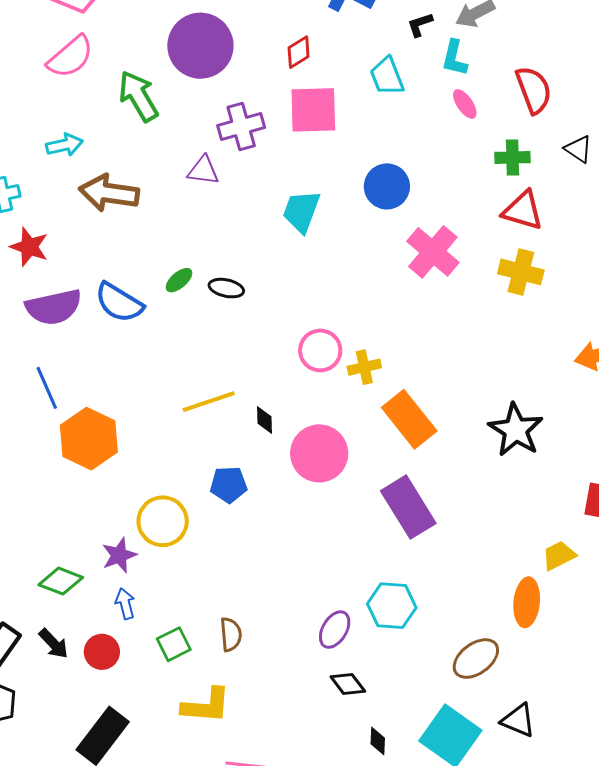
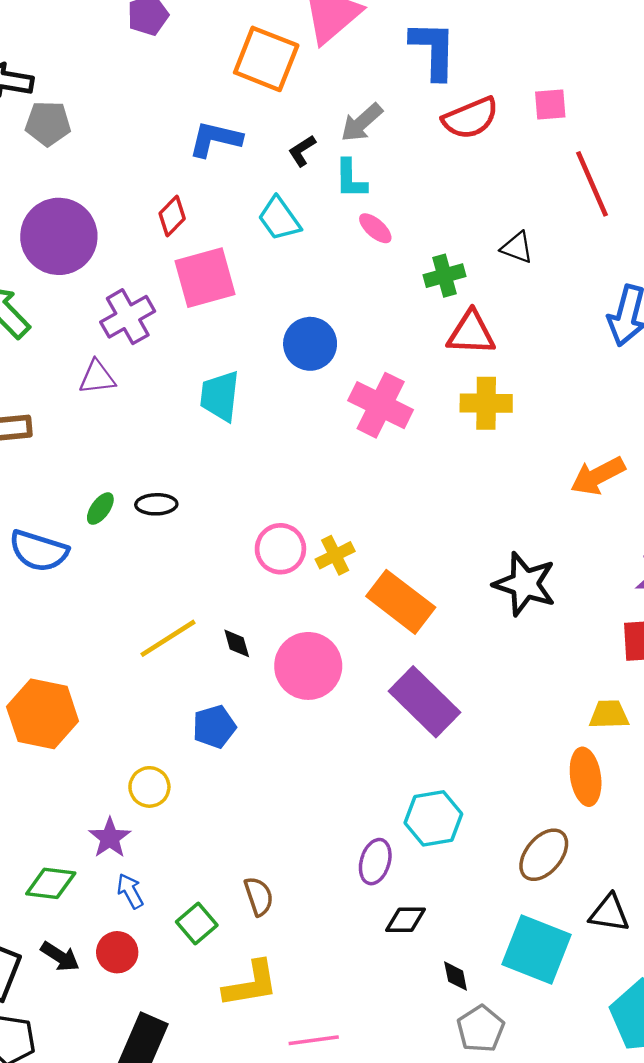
red semicircle: (534, 90) -> (470, 118), moved, turned 102
yellow circle: (163, 521) -> (149, 787), size x0.7
yellow trapezoid: (559, 556) -> (609, 715), turned 39
black diamond: (348, 684) -> (405, 920), turned -39

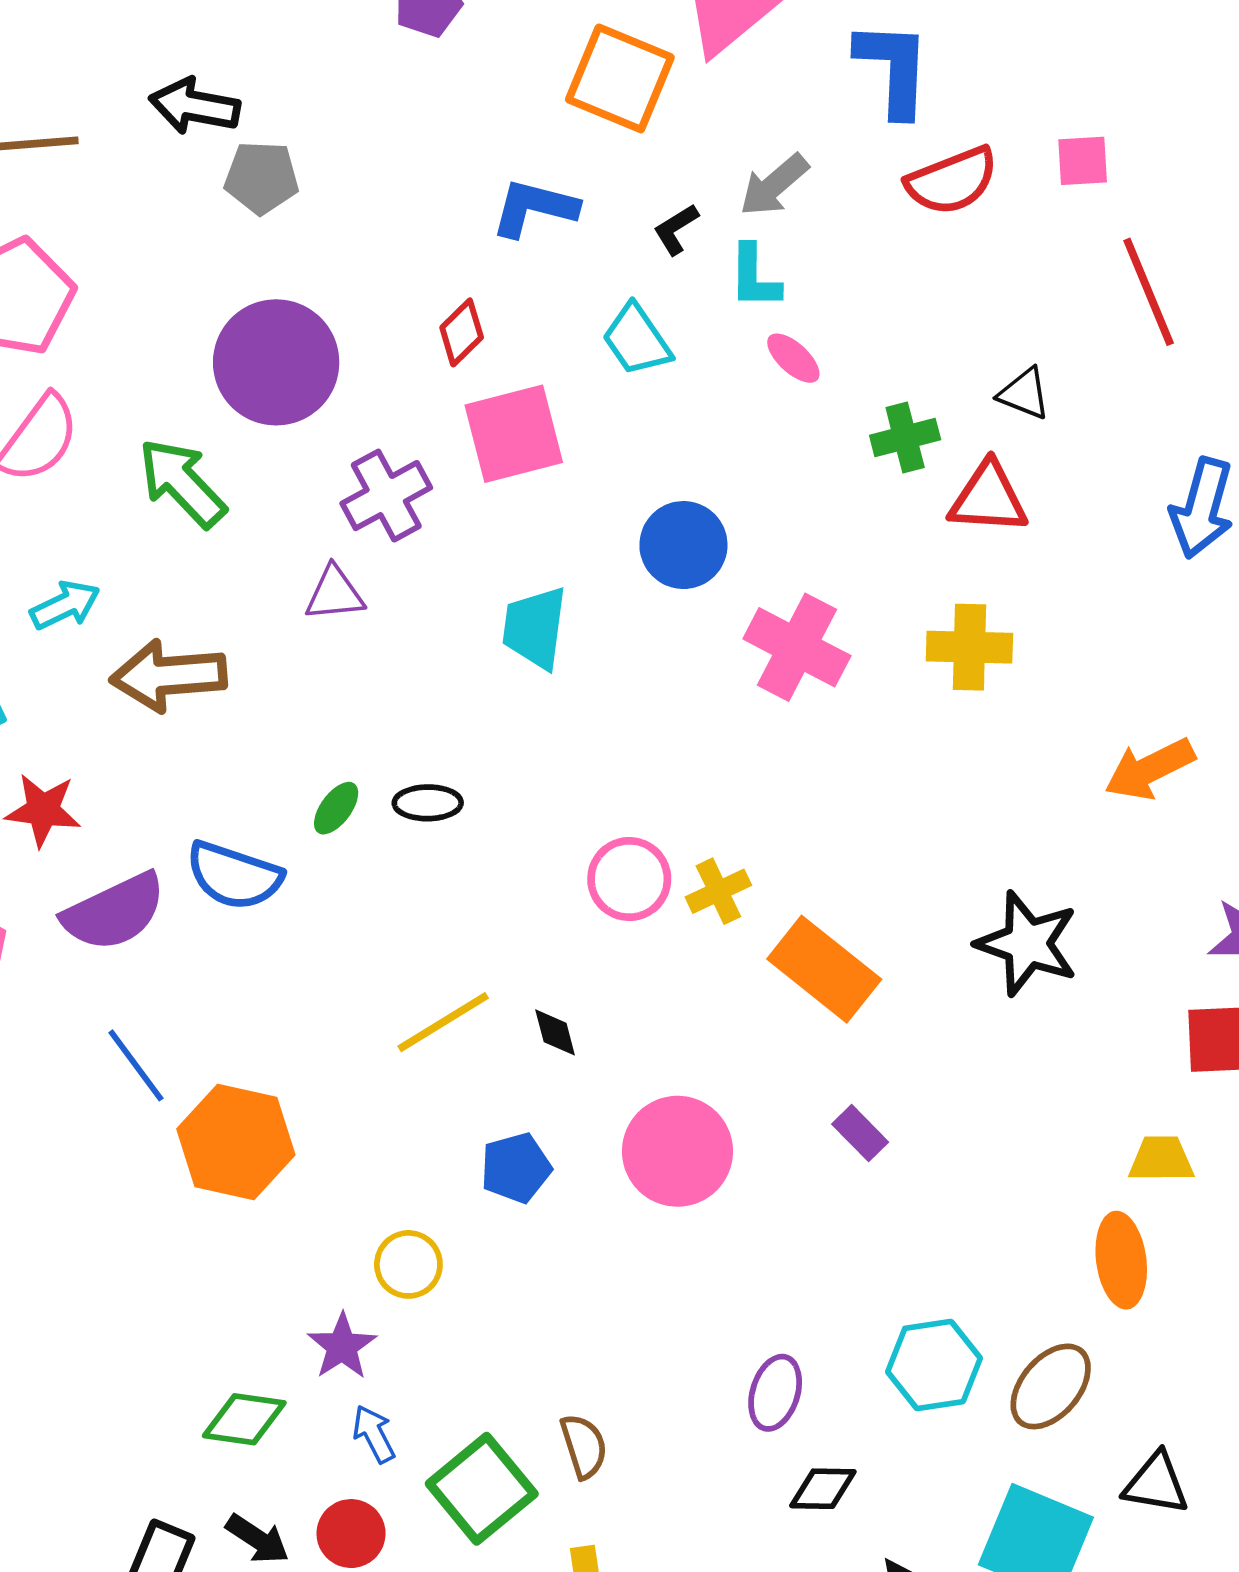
red triangle: (471, 333) -> (988, 498), moved
pink circle: (308, 666) -> (678, 1151), moved
purple rectangle: (424, 702) -> (860, 1133), size x0.5
cyan hexagon: (433, 818) -> (934, 1365), moved
green square: (197, 923) -> (482, 1489), size x1.6

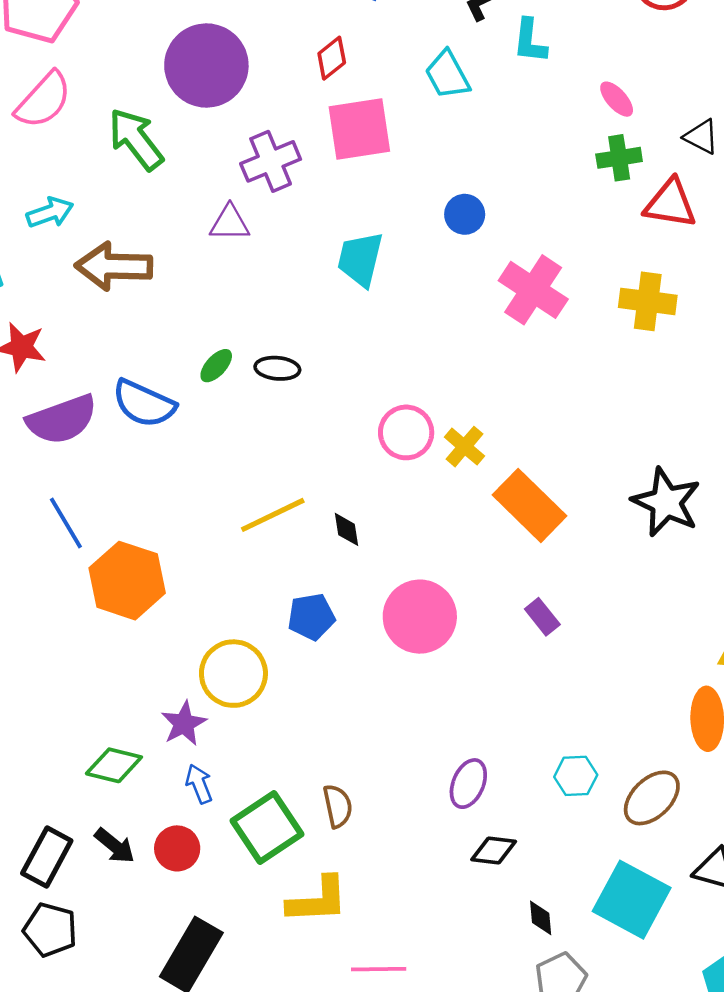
pink ellipse: (793, 358) -> (617, 99), moved
blue circle: (683, 545) -> (465, 214), size x0.7
yellow cross: (718, 891) -> (464, 447), turned -30
yellow circle: (408, 1264) -> (233, 674), size x1.5
cyan hexagon: (934, 1365) -> (576, 776), size x0.7

